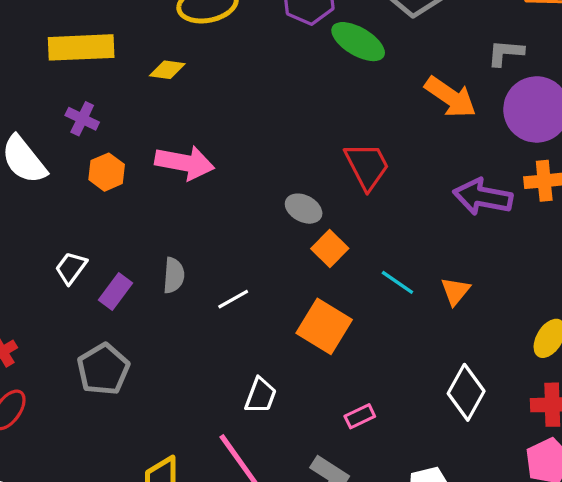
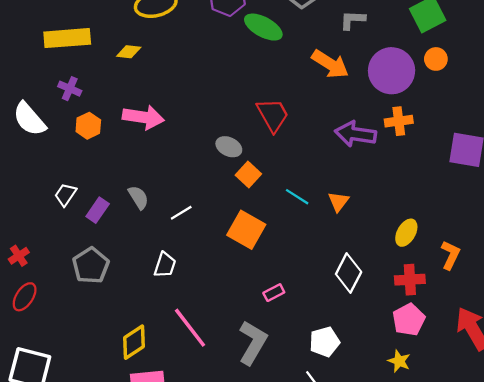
gray L-shape: (506, 53) -> (353, 20), moved
gray semicircle: (174, 275) -> (138, 197), turned -35
white trapezoid: (261, 396) -> (165, 265), moved

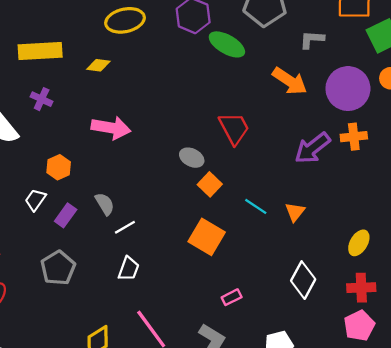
orange hexagon: (88, 126) -> (59, 167), moved
purple arrow: (356, 134) -> (312, 148), turned -48
white line: (181, 213) -> (125, 227), moved

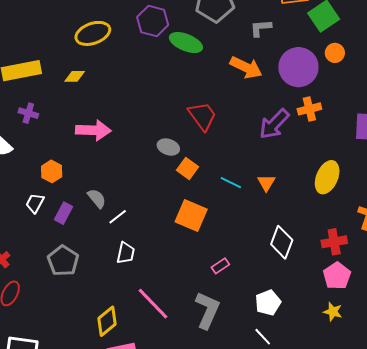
yellow ellipse: (359, 243) -> (327, 177), moved, size x1.4

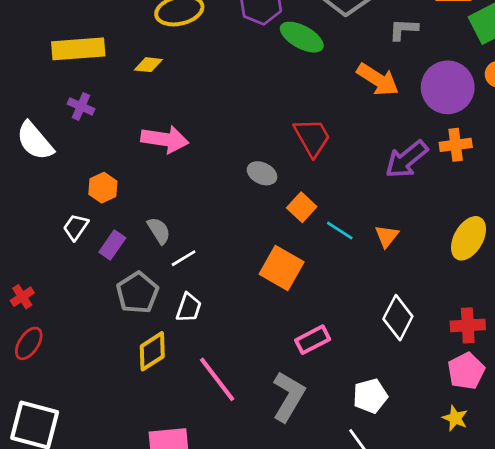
orange square: (188, 169) -> (302, 207), moved
gray pentagon: (63, 261) -> (137, 293), moved
pink rectangle: (220, 266) -> (313, 340), size x1.4
yellow diamond: (107, 321) -> (152, 351), moved

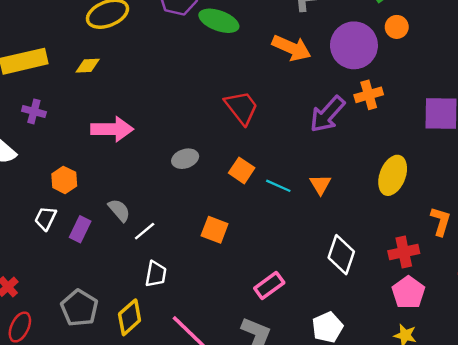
gray ellipse: (262, 173) -> (185, 159), moved, turned -35
orange square: (282, 268) -> (215, 230), moved, size x0.7
gray pentagon: (137, 293) -> (79, 308), moved

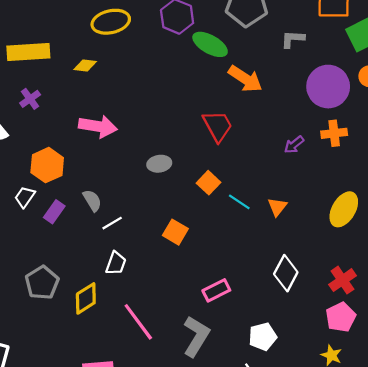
orange arrow: (291, 48) -> (245, 79), moved
purple cross: (34, 111) -> (30, 99), turned 30
purple arrow: (327, 114) -> (294, 145), size x0.6
orange hexagon: (64, 180) -> (47, 165), size x1.4
red cross: (404, 252) -> (342, 280), turned -32

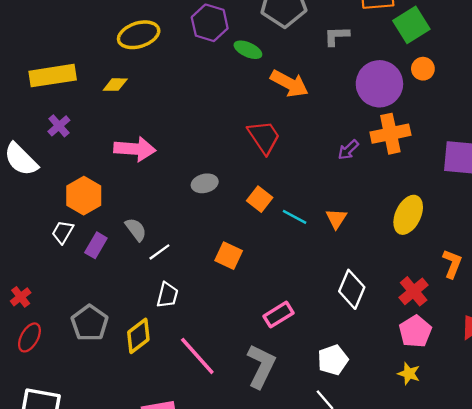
green ellipse: (210, 44) -> (248, 50), size x0.7
orange cross: (334, 133) -> (390, 134), size x1.4

